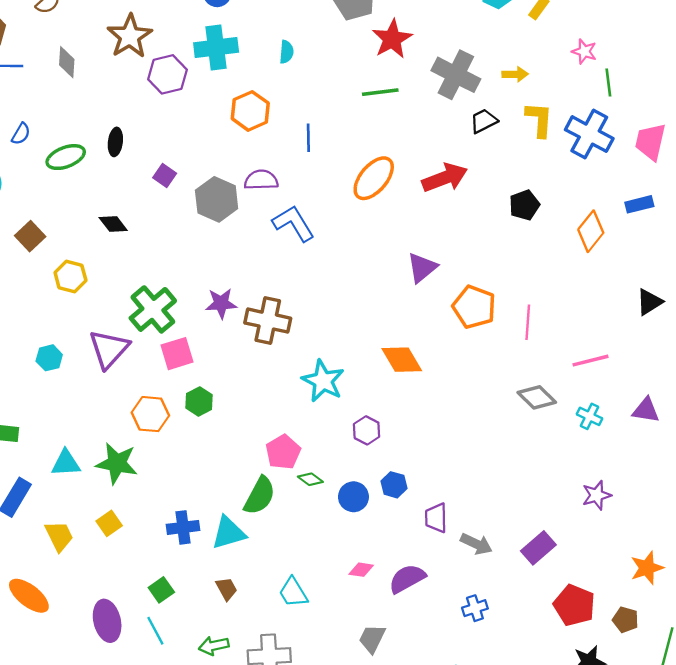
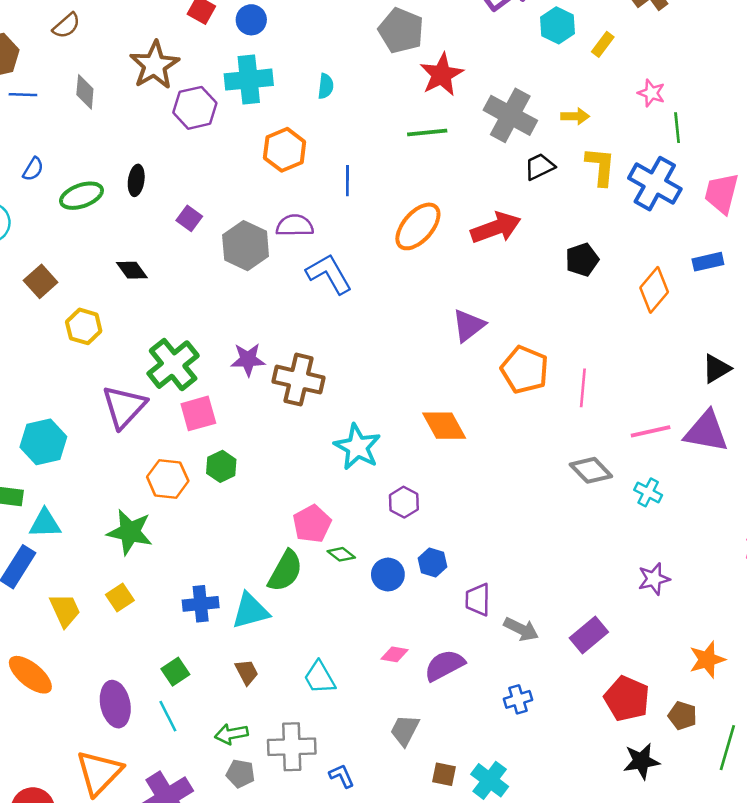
cyan hexagon: (49, 358) -> (43, 442), moved, size x1.6
purple triangle: (646, 410) -> (706, 432), moved, size x1.5
cyan triangle: (66, 463) -> (45, 523), moved

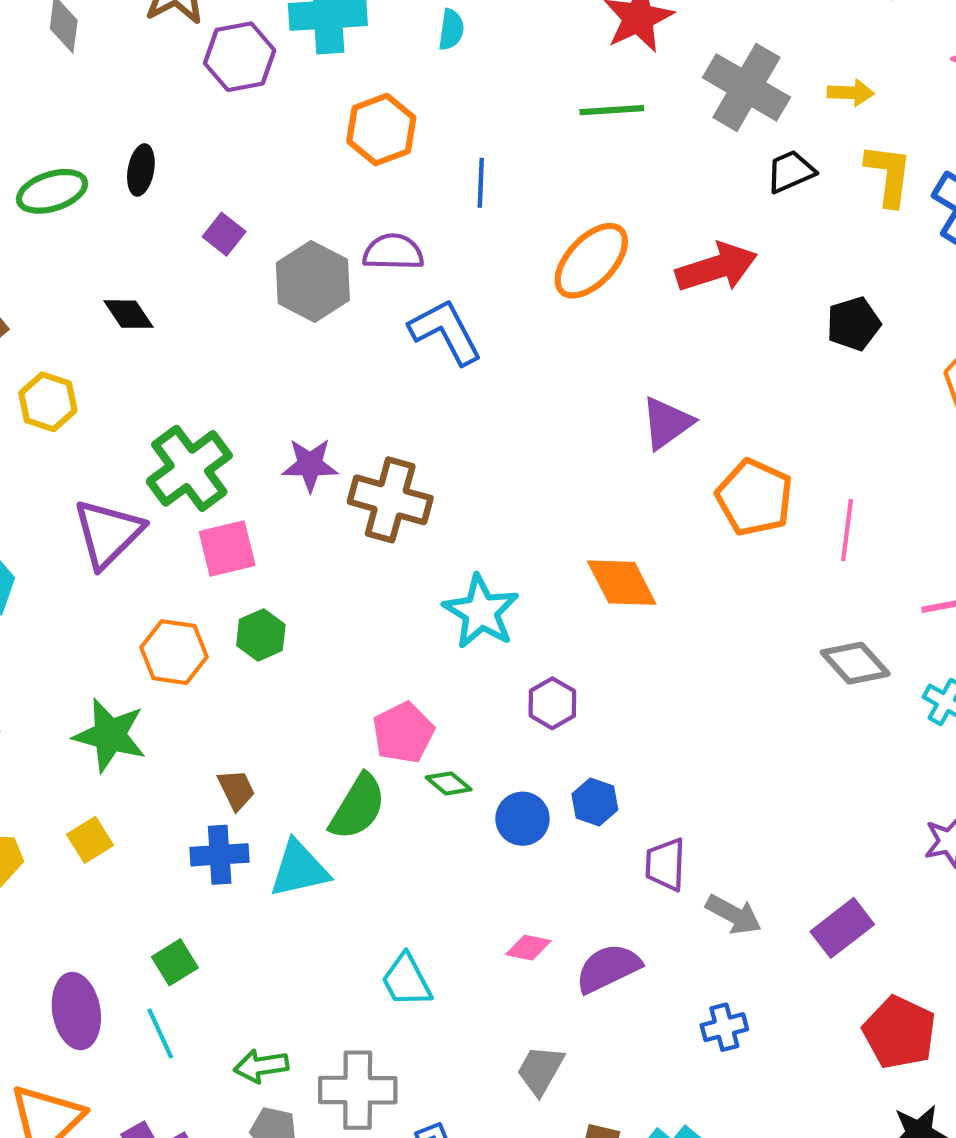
brown trapezoid: (247, 672) -> (236, 790), moved

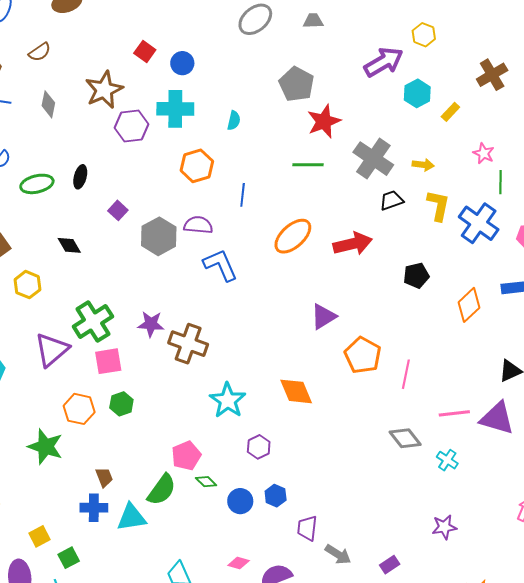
yellow square: (90, 840) -> (40, 536), moved
purple rectangle: (842, 928) -> (390, 565), size x0.7

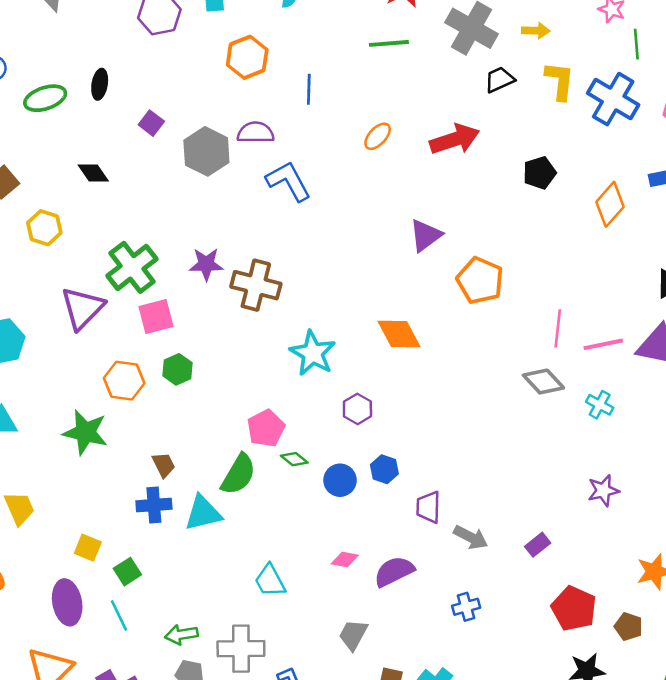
orange ellipse: (293, 236) -> (378, 136), size x0.6
pink line: (406, 374) -> (558, 328), moved
yellow square: (40, 536) -> (88, 548), turned -35

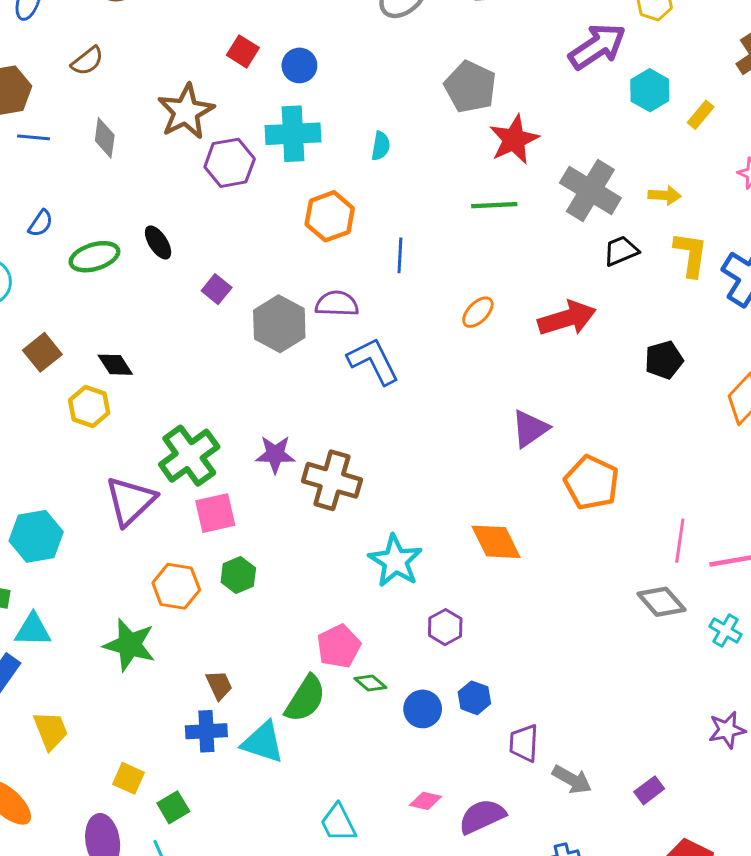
black ellipse: (100, 84) -> (158, 242), turned -44
black diamond: (93, 173) -> (115, 365), moved
cyan triangle: (203, 513) -> (263, 742), turned 30

